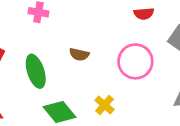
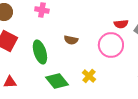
red semicircle: (144, 14) -> (121, 24), moved

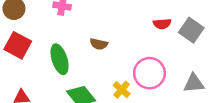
pink circle: (111, 45) -> (149, 73), moved

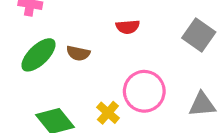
red semicircle: (162, 24) -> (128, 27), moved
green ellipse: (60, 59) -> (39, 55), moved, turned 64

